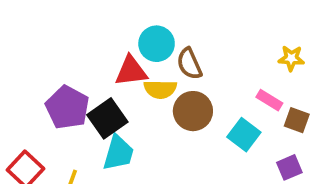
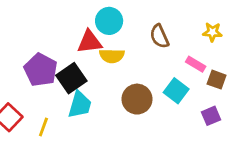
brown semicircle: (189, 64) -> (159, 36), moved
brown circle: (193, 111) -> (137, 99), moved

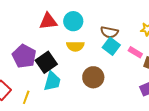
brown semicircle: (159, 36) -> (109, 32), turned -54
red triangle: (90, 42) -> (48, 21), moved
cyan square: (176, 91) -> (111, 46), moved

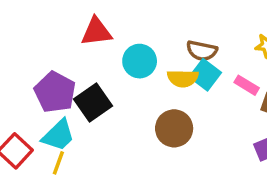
cyan circle: (73, 21) -> (140, 61), moved
yellow semicircle: (75, 46) -> (183, 78), moved
cyan trapezoid: (52, 81) -> (58, 135), moved, turned 30

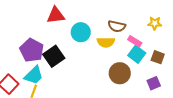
cyan square: (205, 75) -> (137, 54), moved
pink rectangle: (247, 85) -> (135, 41), moved
brown circle: (174, 128) -> (120, 73), moved

